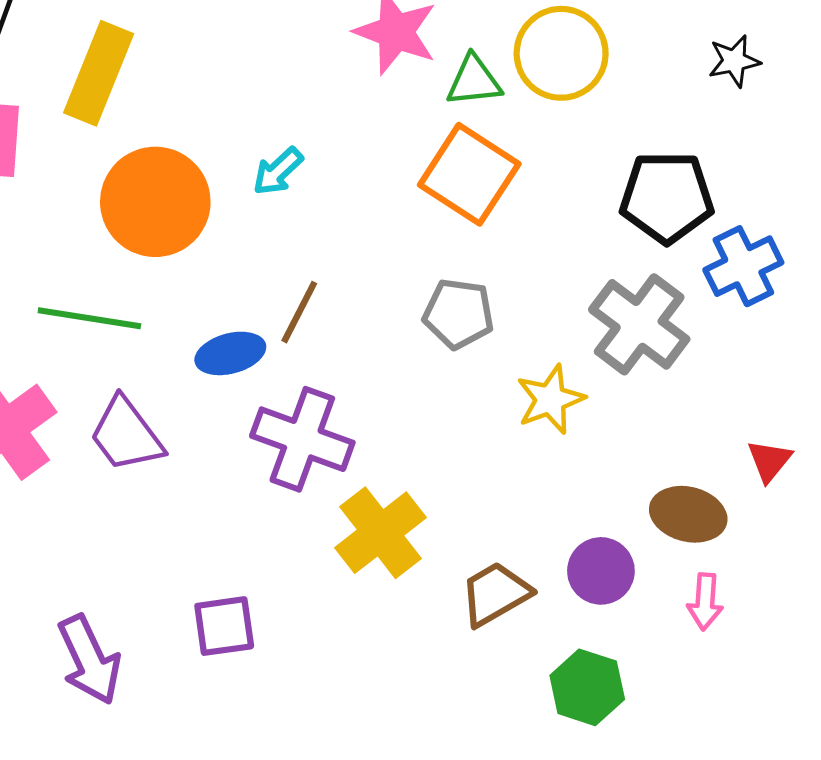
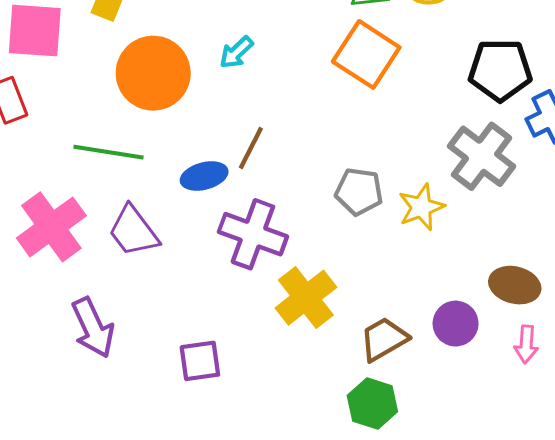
gray pentagon: (459, 314) -> (359, 192), moved
purple arrow: (89, 660) -> (93, 328), moved
green hexagon: (587, 687) -> (372, 404), moved

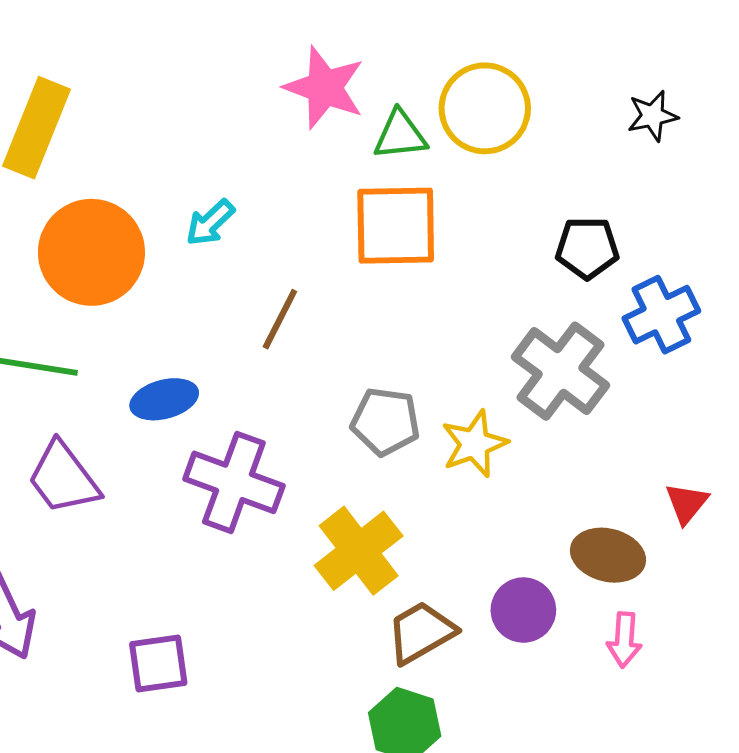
orange square: (366, 54) -> (396, 226), turned -34
black pentagon: (500, 70) -> (587, 248), size x0.7
brown line: (251, 148) -> (280, 319), moved
yellow cross: (306, 298) -> (359, 551), moved

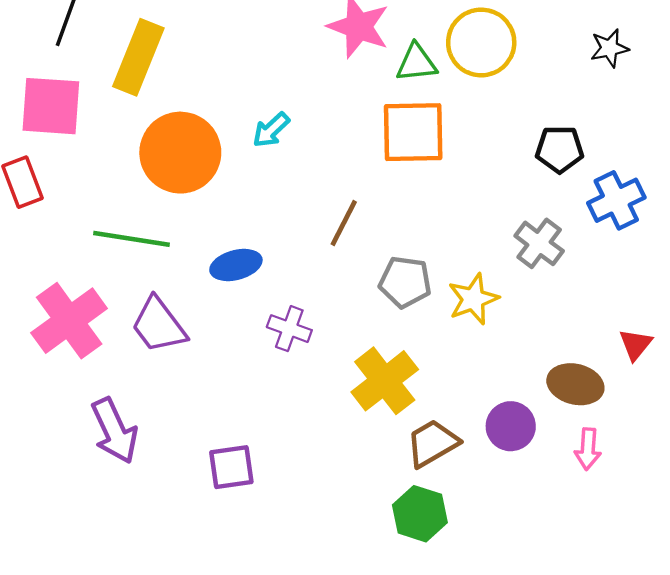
brown line: (280, 319) -> (344, 223), moved
gray cross: (560, 371) -> (539, 243), size x0.7
purple cross: (234, 482) -> (289, 329), size x0.6

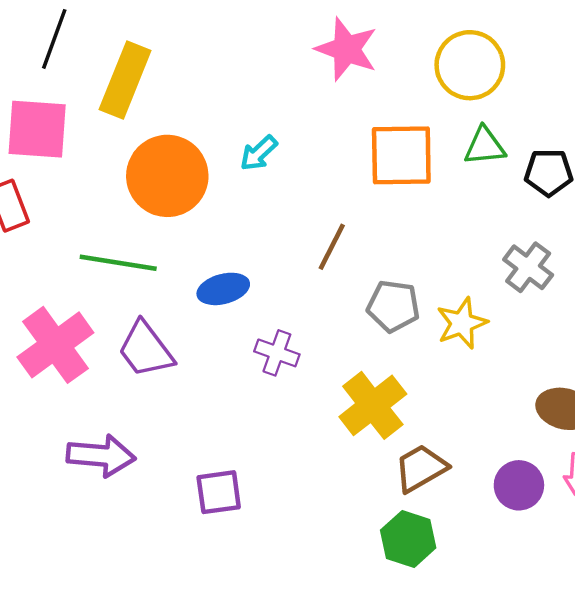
green triangle: (416, 63) -> (485, 146), moved
purple circle: (511, 426) -> (519, 485), moved
purple arrow: (114, 431) -> (101, 456), turned -60

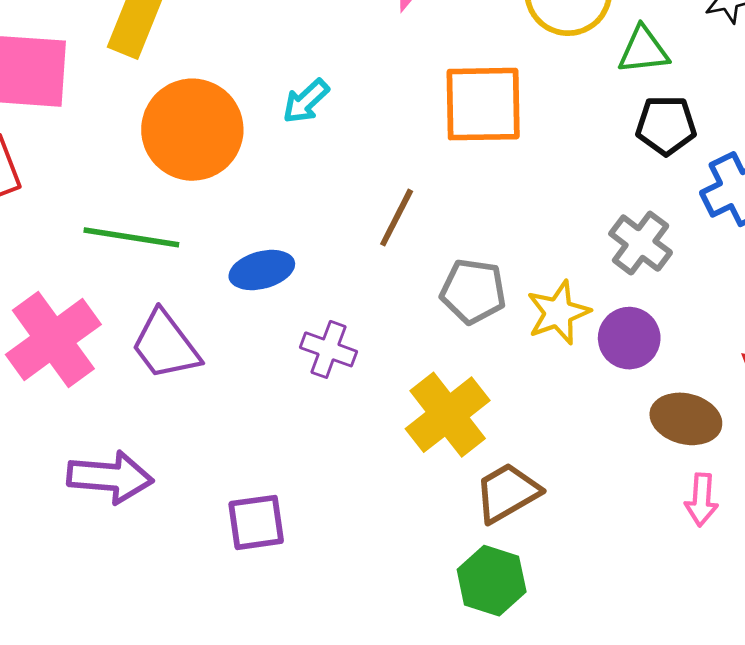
green triangle: (485, 146) -> (643, 50), moved
purple circle: (519, 485) -> (629, 338), moved

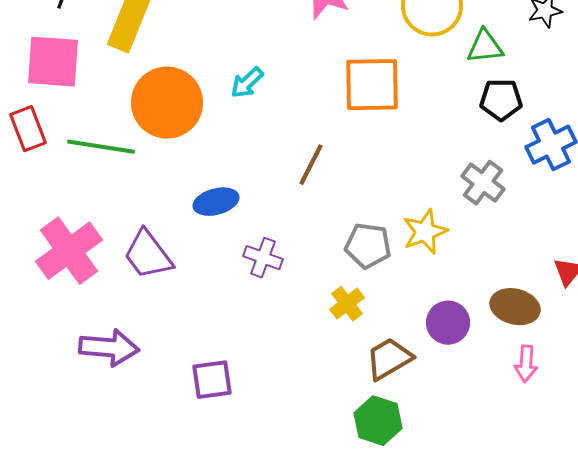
green line: (131, 237) -> (101, 147), moved
gray pentagon: (473, 291) -> (368, 246), moved
purple circle: (629, 338) -> (448, 323), moved
yellow cross: (448, 415) -> (347, 304), size x0.6

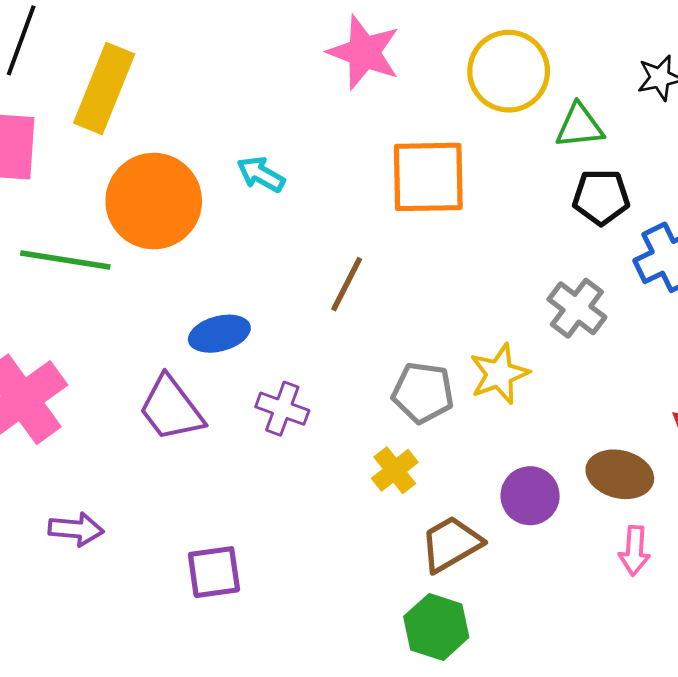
cyan arrow: (247, 83) -> (261, 174), turned 72
purple trapezoid: (148, 255) -> (171, 409), moved
purple arrow: (109, 348) -> (76, 529), size x0.7

